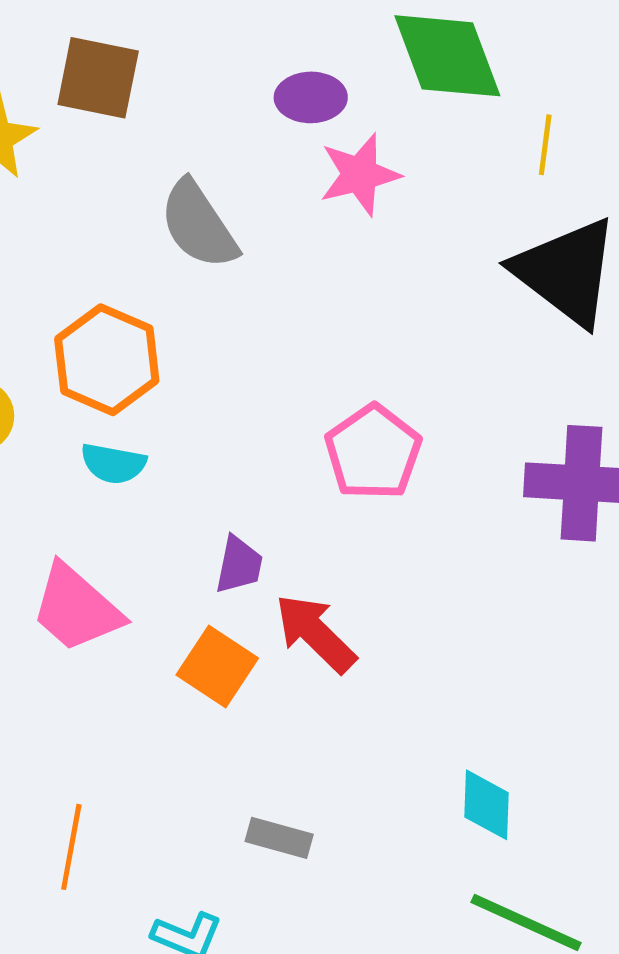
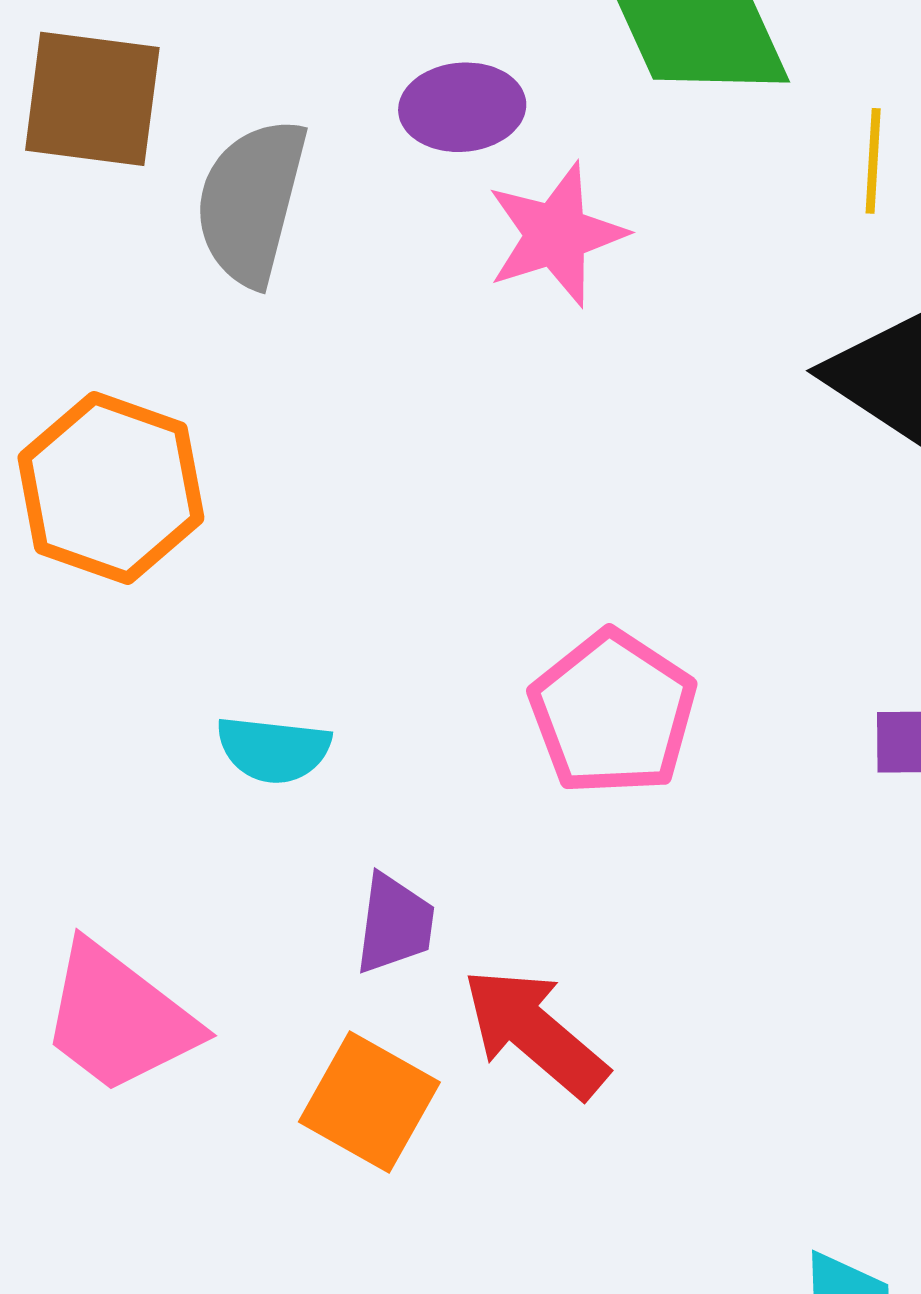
gray semicircle: (199, 225) -> (251, 202), moved, turned 52
orange hexagon: (107, 360) -> (111, 488), moved
cyan semicircle: (113, 464) -> (273, 749), moved

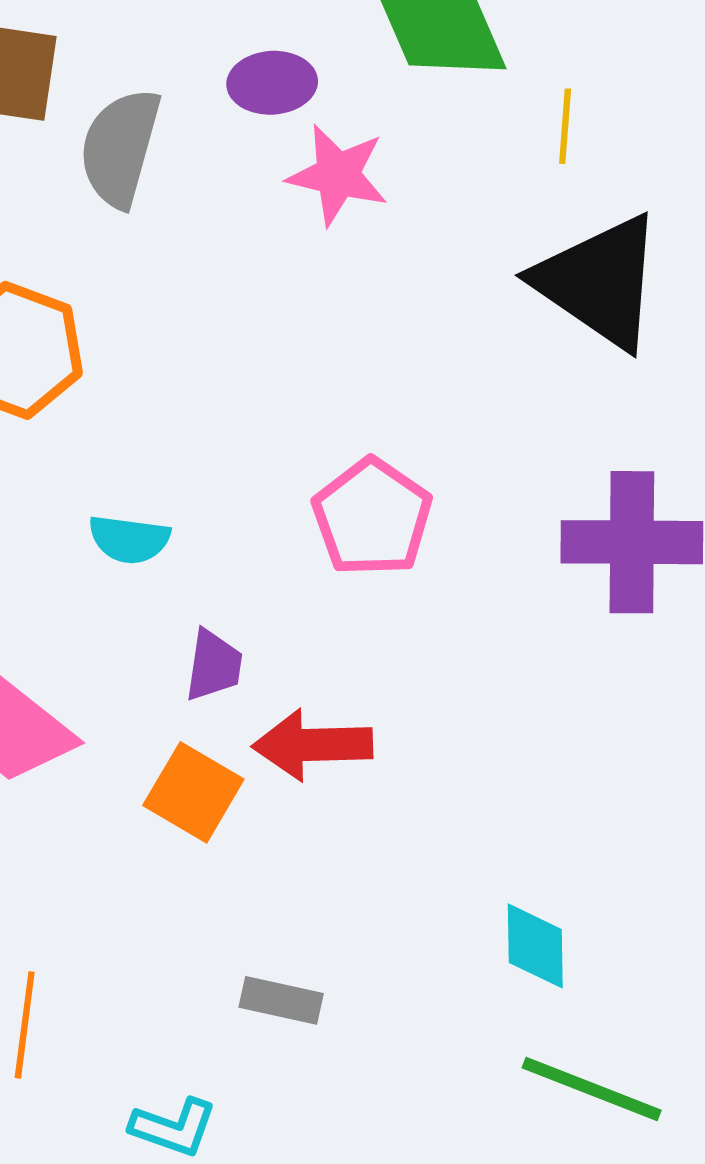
pink star: (556, 235) -> (338, 175), turned 30
red arrow: (535, 1033) -> (313, 745), turned -43

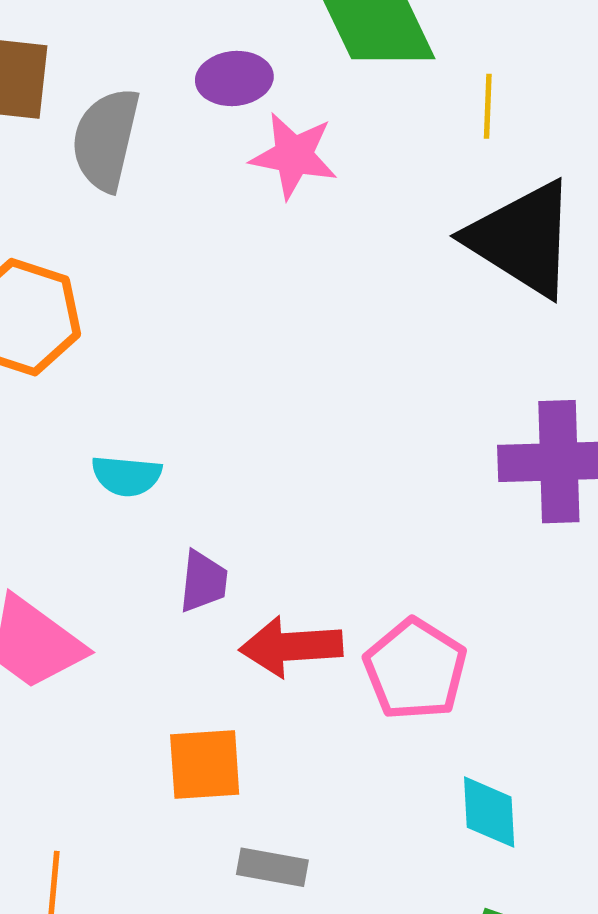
pink pentagon: (372, 517) -> (415, 669), moved
orange square: (193, 792) -> (205, 765), moved, turned -32

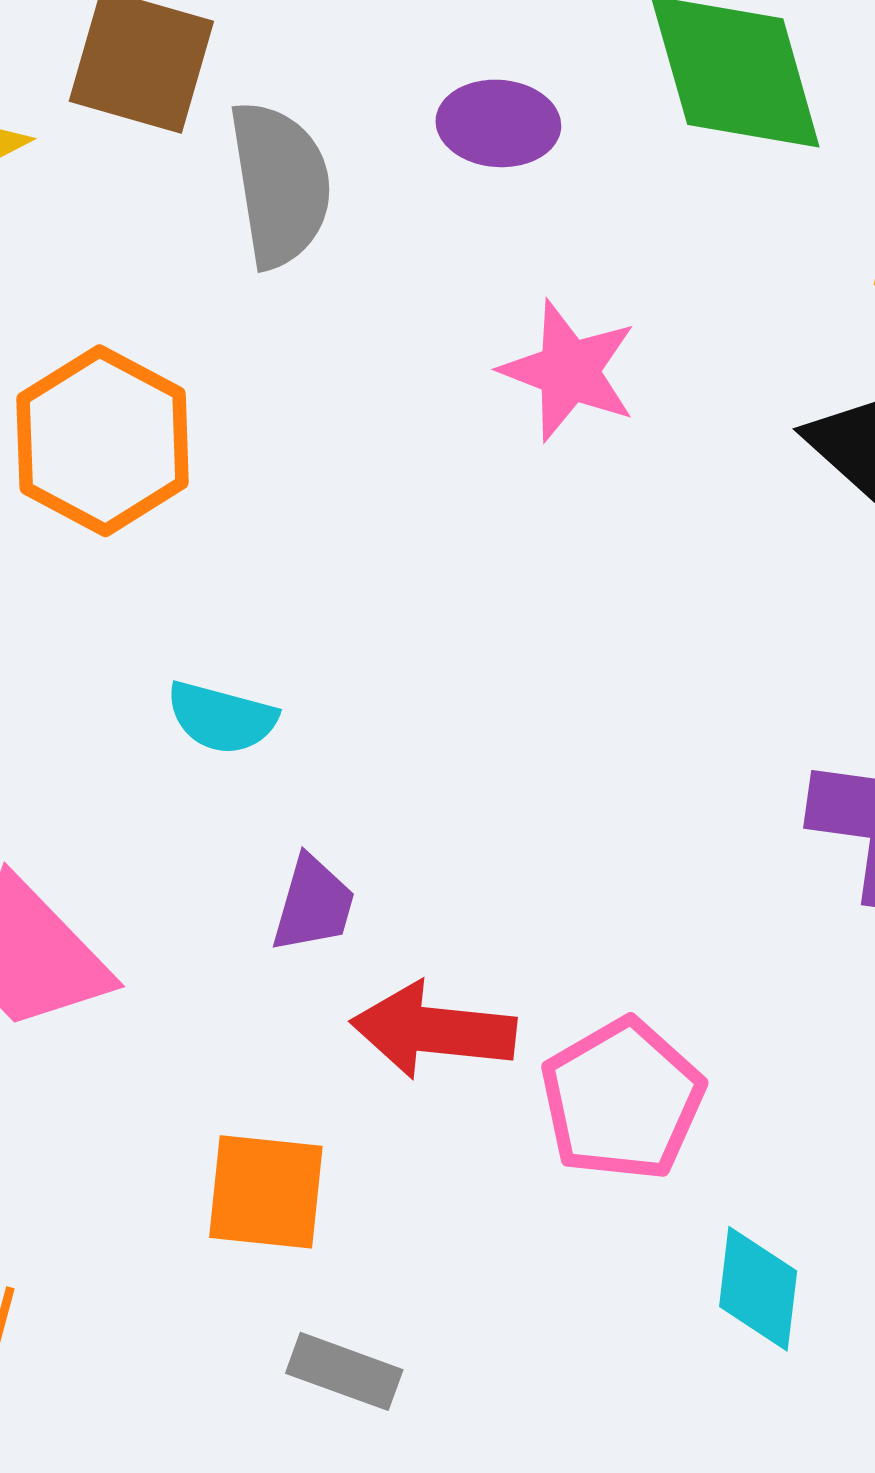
gray semicircle: (106, 139) -> (280, 184), turned 148
pink star: (294, 156) -> (569, 371), moved
cyan diamond: (489, 812) -> (758, 1289), moved

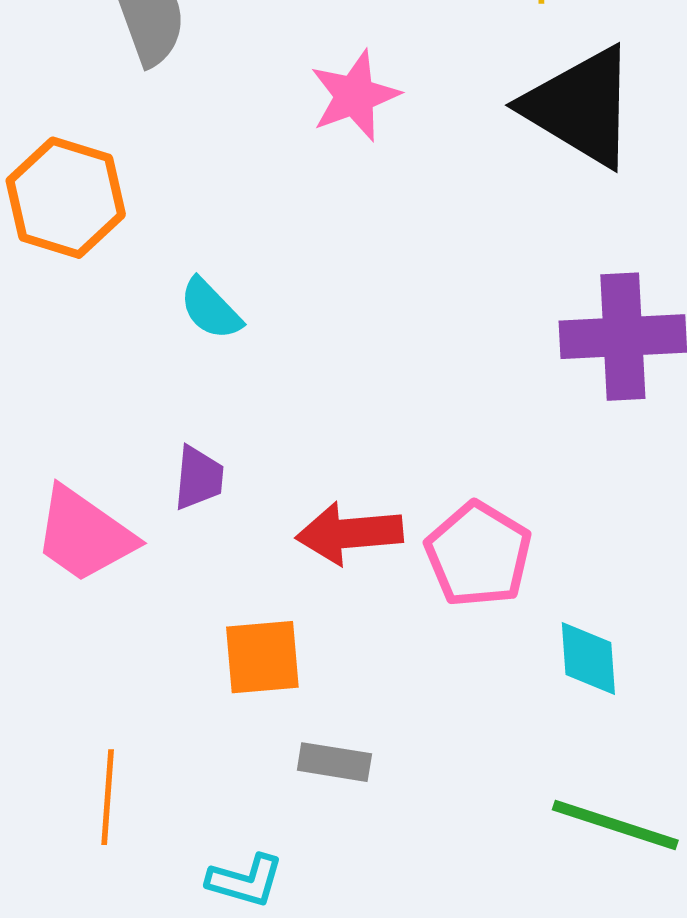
pink star: (569, 371) -> (355, 96), turned -30
cyan semicircle: (222, 718) -> (211, 309), moved, turned 42
purple trapezoid: (313, 904) -> (199, 478), moved

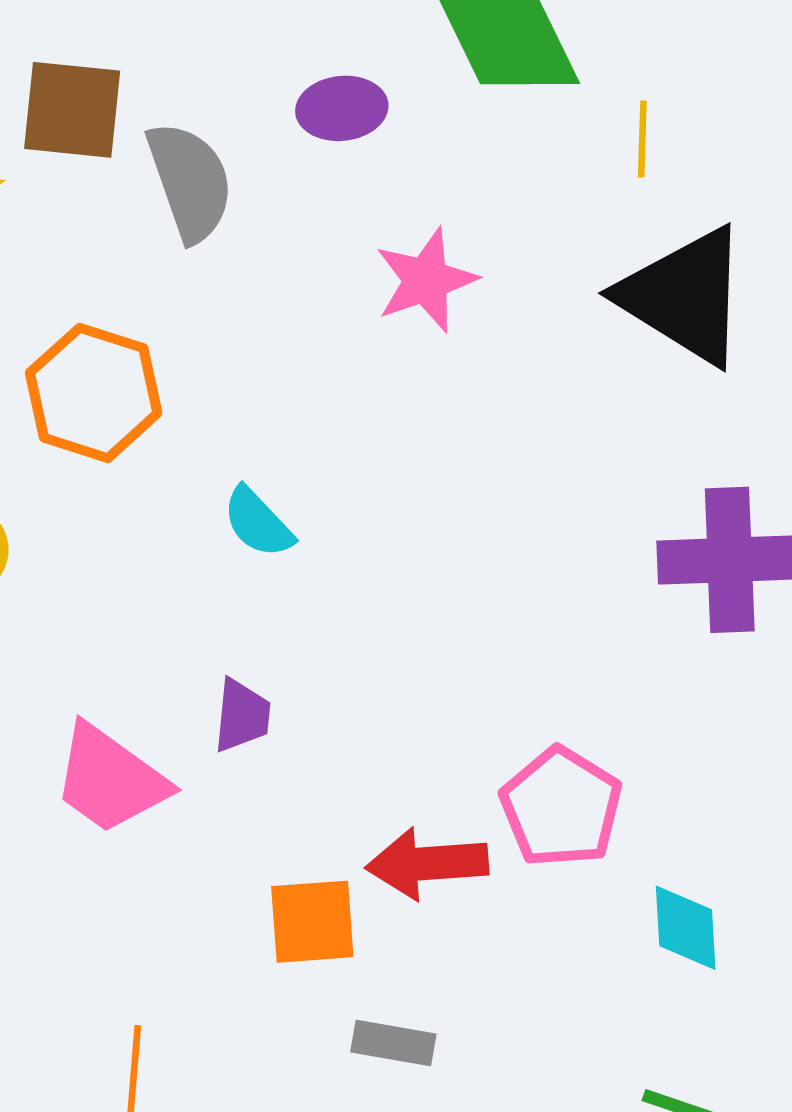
red arrow: (349, 533) -> (427, 863), moved

